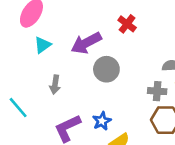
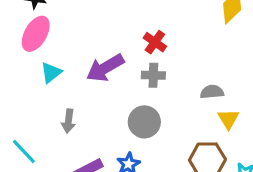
gray circle: (106, 69) -> (144, 122), moved
gray cross: (157, 91) -> (153, 75), moved

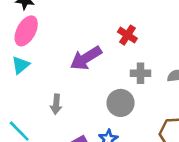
cyan triangle: (51, 73) -> (21, 65), moved
gray cross: (153, 75) -> (140, 73), moved

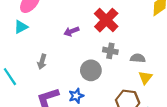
red cross: (127, 35) -> (106, 20), size x1.6
purple arrow: (86, 58) -> (71, 31), size x0.6

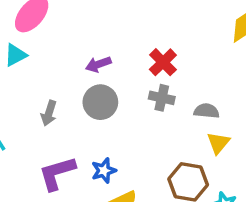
red cross: (106, 20) -> (163, 62), moved, size x0.7
gray circle: (91, 70) -> (100, 102), moved

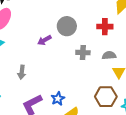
red cross: (163, 62) -> (105, 27), moved, turned -35
gray circle: (100, 102) -> (67, 26), moved

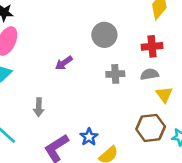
gray circle: (67, 26) -> (104, 35), moved
red cross: (105, 27) -> (152, 46), moved

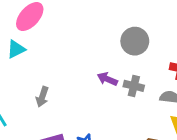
purple arrow: (64, 63) -> (107, 79), moved, turned 42

